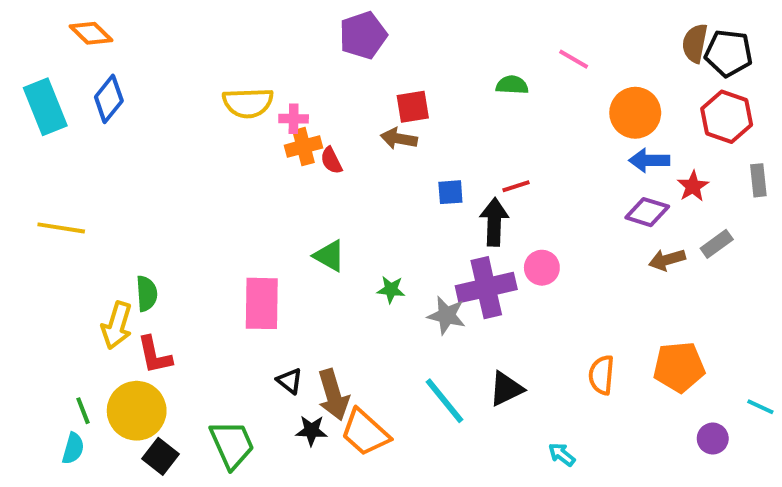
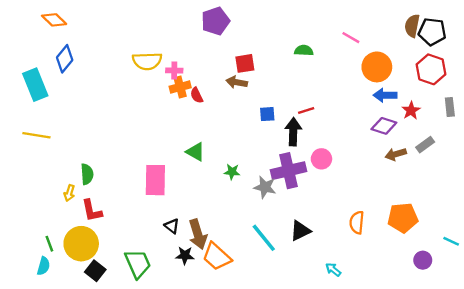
pink line: (574, 59) -> (351, 38), moved
cyan rectangle: (45, 107) -> (35, 85), moved
yellow arrow: (117, 325) -> (69, 193), size x0.6

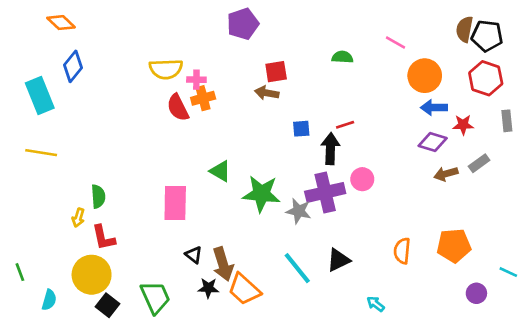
red semicircle: (197, 95) -> (178, 108), moved, size x1.5
red star: (411, 111) -> (463, 125), turned 30
green star: (232, 172) -> (261, 194), size x2.0
green line: (49, 244) -> (20, 272), moved

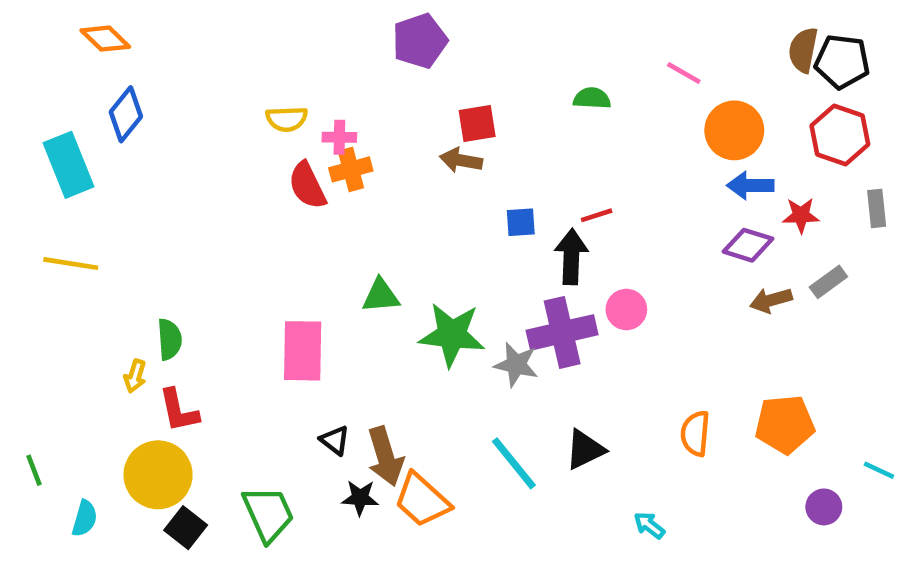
yellow semicircle: (166, 69) -> (287, 119), size x0.7
green triangle: (220, 171) -> (381, 296), turned -35

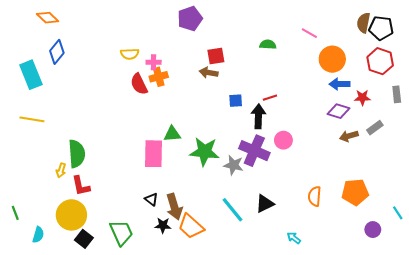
purple cross: (562, 332) -> (254, 151), turned 36
green semicircle: (169, 339) -> (77, 154), size x1.5
pink rectangle: (303, 351) -> (154, 154), moved
cyan line: (879, 470) -> (398, 213), turned 32

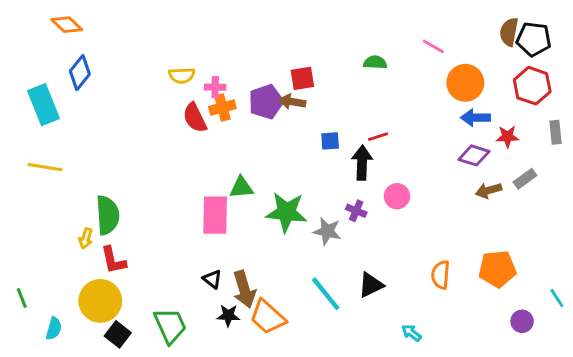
purple pentagon: (190, 19) -> (266, 102), moved
purple cross: (254, 151) -> (356, 211), size x0.5

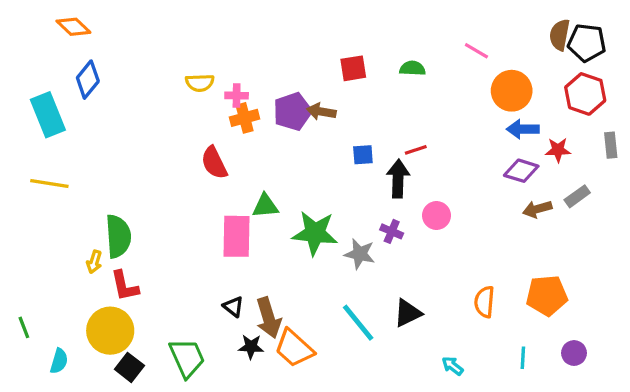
red square: (302, 78) -> (353, 68), moved
red semicircle: (195, 118) -> (214, 163), moved
cyan line: (557, 298) -> (523, 358), moved, turned 36

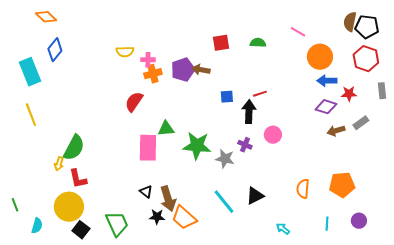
red semicircle: (214, 163) -> (134, 102), turned 60
yellow line: (49, 183) -> (31, 115), turned 60
green semicircle: (118, 236) -> (74, 148), turned 32

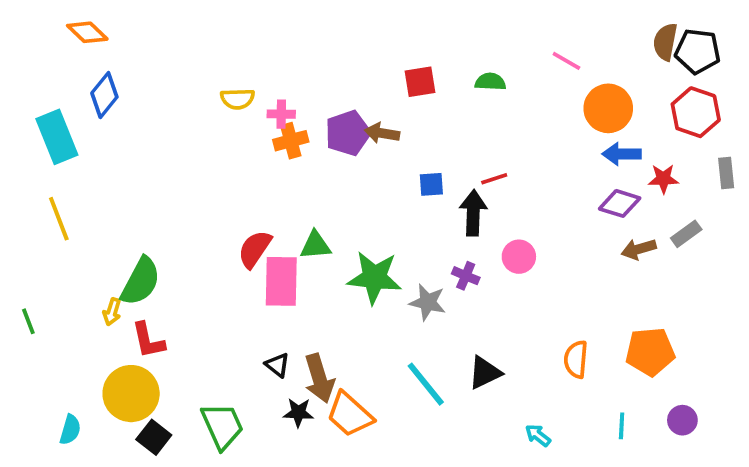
red semicircle: (134, 102) -> (255, 249), moved
green line: (15, 205) -> (28, 321), moved

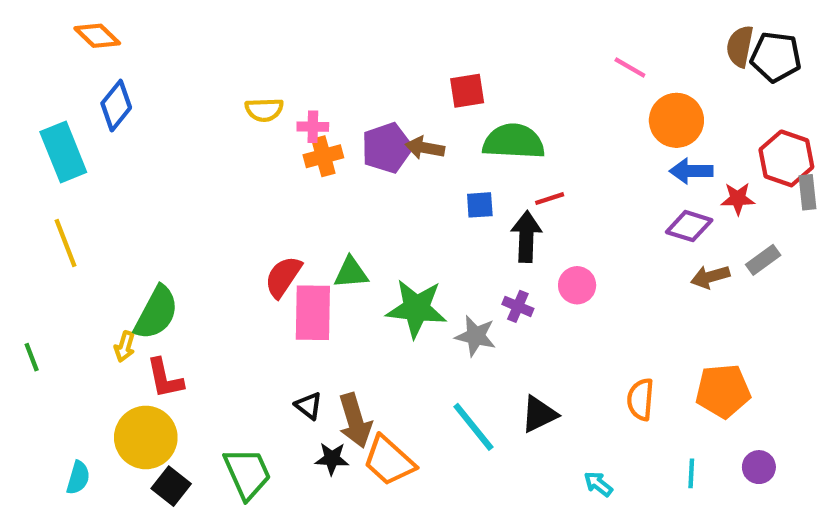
green semicircle: (490, 82) -> (514, 141), moved, size x1.8
red hexagon: (696, 112) -> (786, 158), moved

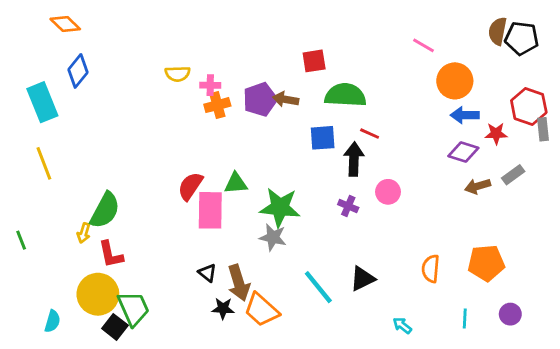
red line: (550, 199) -> (370, 134), turned 42
blue square: (480, 205) -> (323, 138), size x1.4
gray star: (476, 336) -> (273, 237), moved
green trapezoid: (247, 473) -> (133, 308), moved

